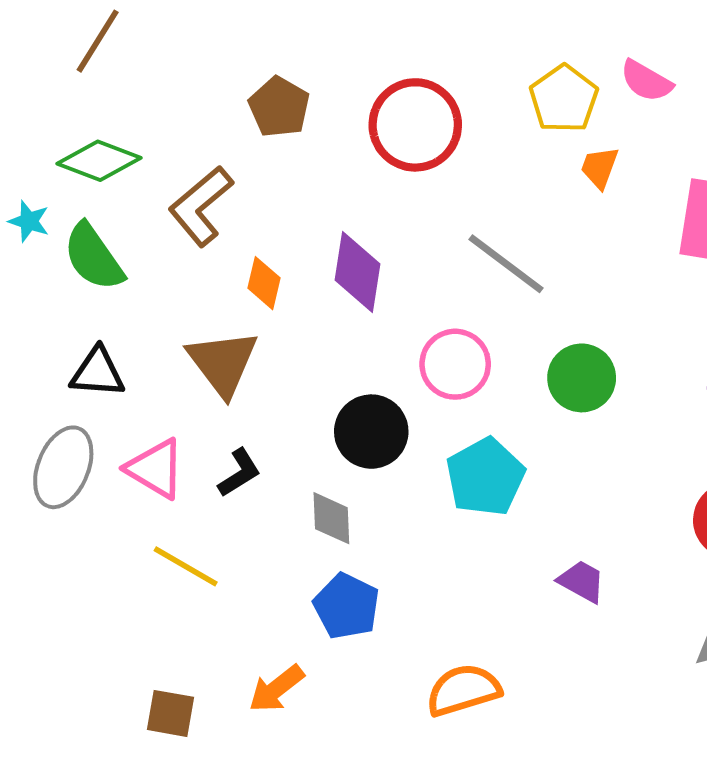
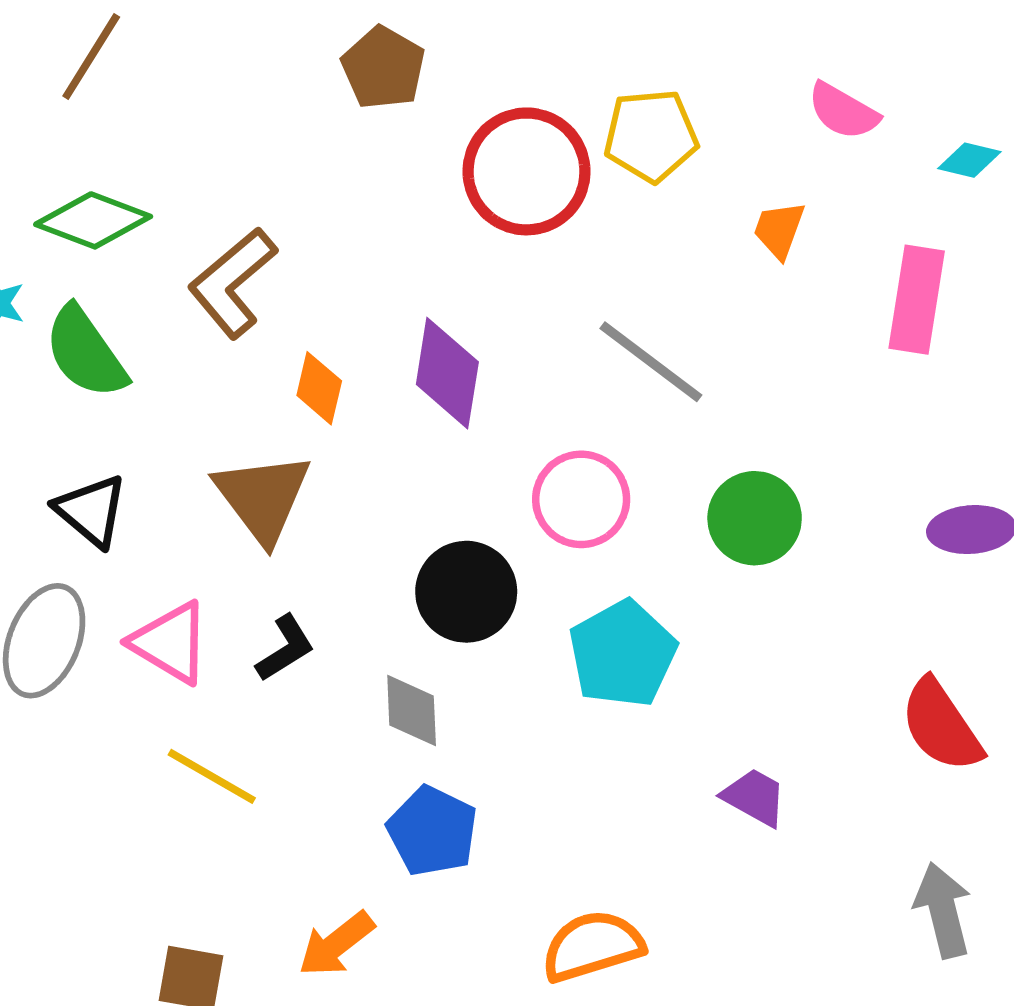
yellow pentagon: (564, 99) -> (651, 136), moved, turned 30
brown pentagon: (279, 107) -> (383, 68), moved
black triangle: (98, 372) -> (91, 511), turned 36

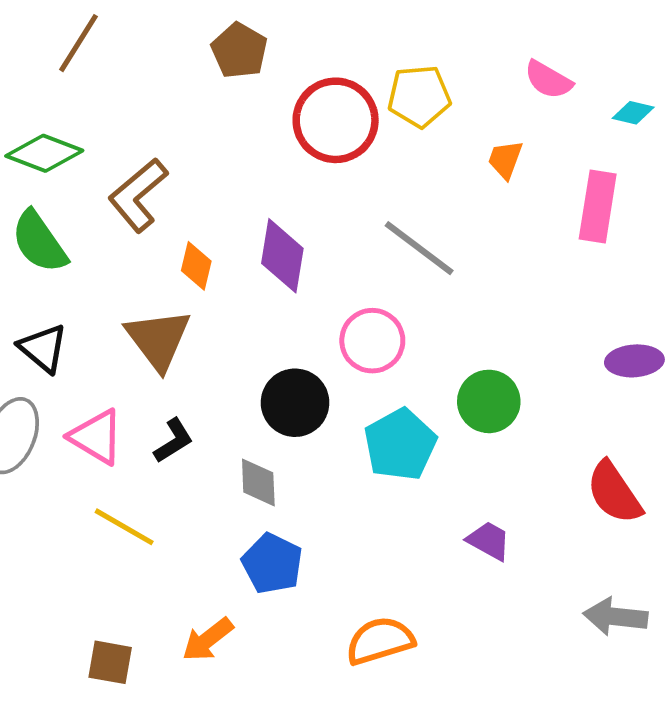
brown line: (91, 56) -> (79, 43), moved
green circle: (755, 518) -> (489, 401), moved
gray arrow: (943, 910) -> (615, 617), turned -70

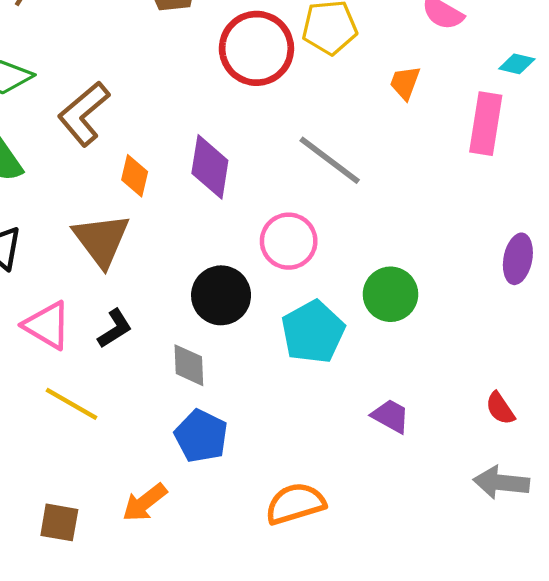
cyan diamond: (633, 113) -> (517, 64), moved
purple ellipse: (634, 361) -> (518, 259), turned -75
red semicircle: (614, 493) -> (500, 408), moved, size x0.6

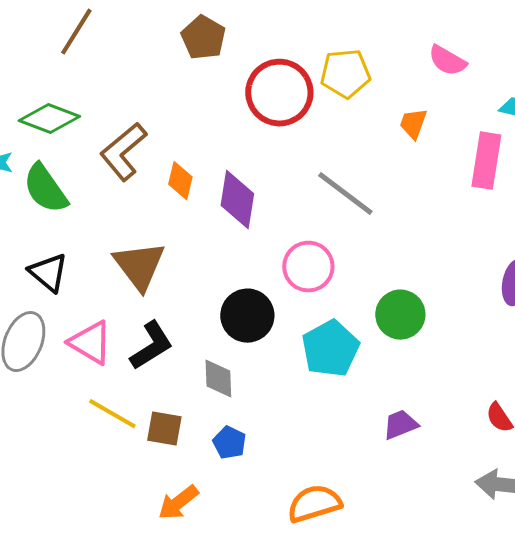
orange diamond: (135, 176) -> (180, 181), moved
black L-shape: (115, 329) -> (151, 346), size x1.4
purple trapezoid: (391, 416) -> (400, 425), turned -51
blue pentagon: (201, 436) -> (229, 443), size x0.7
brown square: (59, 522) -> (164, 429), moved

